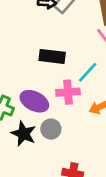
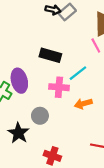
purple ellipse: (34, 101) -> (19, 81), moved, turned 40
black star: (24, 134) -> (18, 133), moved

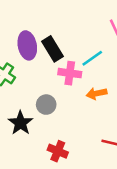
black rectangle: (50, 55) -> (52, 49), moved, turned 40
purple ellipse: (19, 81) -> (27, 45), moved

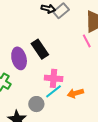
black rectangle: (52, 49) -> (40, 49), moved
cyan line: (92, 58) -> (53, 91), moved

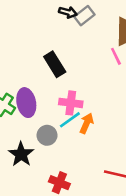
purple ellipse: (19, 58) -> (26, 103), moved
orange arrow: (75, 93) -> (87, 123), moved, turned 126

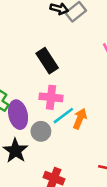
purple ellipse: (26, 103) -> (18, 115), moved
pink cross: (71, 103) -> (51, 97), moved

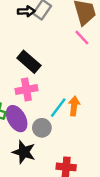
pink cross: (51, 97) -> (26, 90), moved

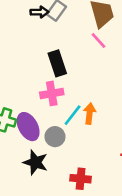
black rectangle: (29, 62) -> (57, 63), moved, turned 30
pink cross: (26, 90) -> (52, 93), moved

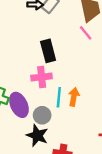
cyan line: (73, 115) -> (59, 97), turned -36
black star: (35, 162) -> (37, 135), moved

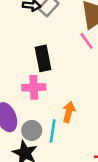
cyan line: (59, 97) -> (53, 131), moved

